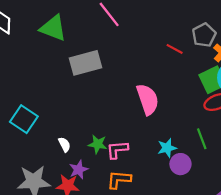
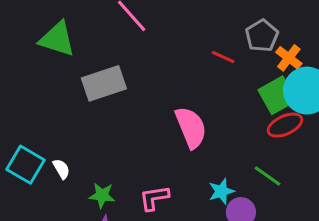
green line: (202, 139) -> (267, 176), turned -30
green star: (98, 144) -> (102, 195), moved
white semicircle: (64, 145) -> (61, 169), moved

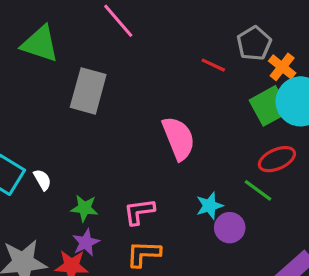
gray rectangle: (104, 83) -> (88, 91), turned -57
red ellipse: (285, 125) -> (277, 159), moved

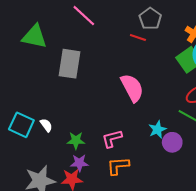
gray pentagon: (254, 43) -> (150, 19), moved
red line: (213, 65) -> (138, 38), moved
purple star: (86, 243) -> (79, 163), turned 30

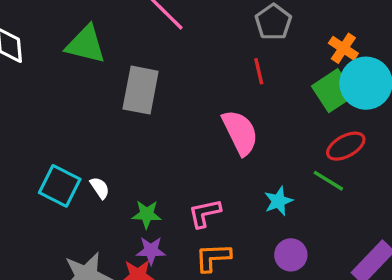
red line: (138, 38) -> (259, 71), moved, turned 56
purple circle: (172, 142) -> (291, 255), moved

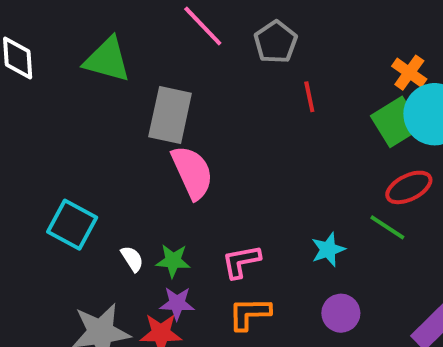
gray pentagon: (273, 22) -> (276, 42), moved
pink semicircle: (240, 132) -> (192, 172), moved
white semicircle: (100, 188) -> (132, 259), moved

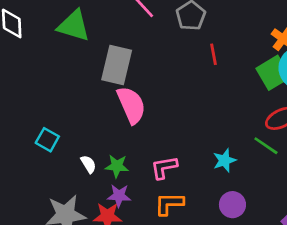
cyan square: (72, 225) -> (47, 140), size x0.7

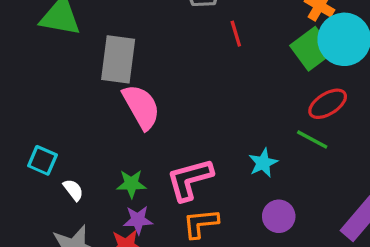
white semicircle: (88, 164) -> (73, 190), moved
pink L-shape: (164, 167) -> (190, 179), size x1.4

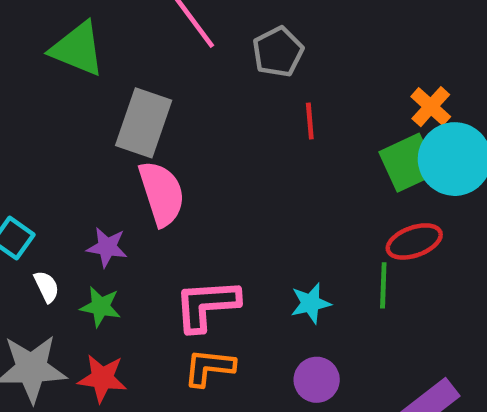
green line: (312, 139) -> (383, 285), turned 52
green star: (131, 184) -> (100, 307), moved
purple star: (138, 220) -> (107, 247), moved

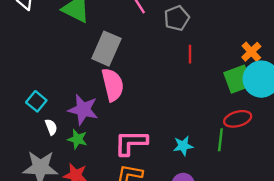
purple star: (107, 247) -> (83, 110), size x1.5

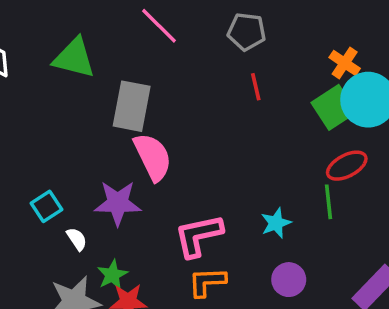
gray pentagon: (177, 18) -> (247, 32), moved, turned -30
cyan square: (36, 101) -> (46, 206), turned 30
green star: (77, 139) -> (112, 275), moved, turned -30

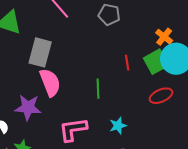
red line: (256, 87) -> (127, 63), moved
green line: (328, 202) -> (98, 89), moved

